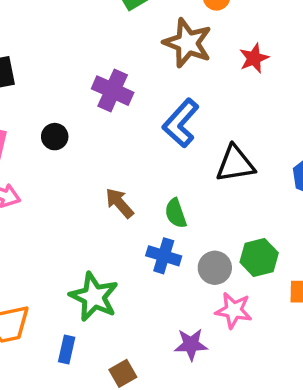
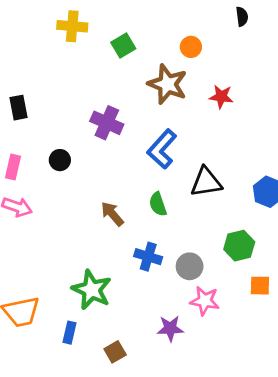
red star: (254, 58) -> (221, 97), turned 30
green semicircle: (176, 213) -> (158, 204), moved
green hexagon: (259, 258) -> (239, 246), moved

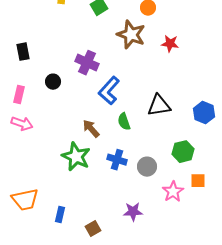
blue L-shape: (162, 149) -> (109, 91), moved
black circle: (60, 160) -> (53, 82), moved
green star: (92, 290) -> (76, 157), moved
pink star: (205, 301) -> (173, 192), moved, turned 30

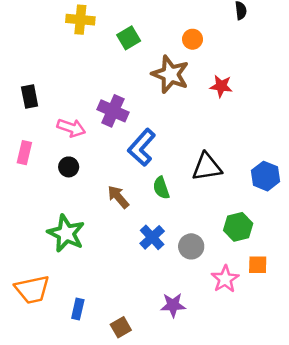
black circle: (53, 82) -> (69, 167), moved
pink arrow: (22, 124) -> (71, 128), moved
green star: (76, 157) -> (66, 233), moved
blue cross: (117, 160) -> (152, 237), turned 30

